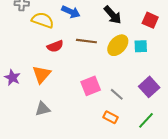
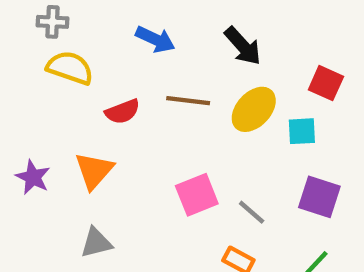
yellow semicircle: (43, 20) -> (70, 68), moved
red square: (150, 20) -> (326, 83), moved
cyan square: (141, 46) -> (302, 131), moved
purple square: (149, 87) -> (319, 197), turned -30

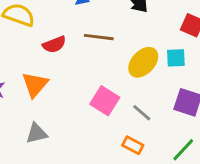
yellow ellipse: (254, 109) -> (143, 62), moved
pink square: (197, 195) -> (105, 101), turned -36

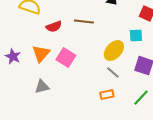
yellow ellipse: (143, 62) -> (114, 51), moved
pink square: (105, 101) -> (66, 58), moved
orange rectangle: (133, 145) -> (107, 95), turned -40

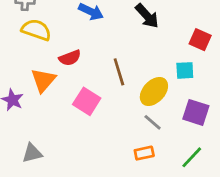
brown line: (84, 22) -> (119, 72), moved, turned 66
orange triangle: (41, 54) -> (43, 80), moved
gray triangle: (42, 87) -> (32, 153), moved

